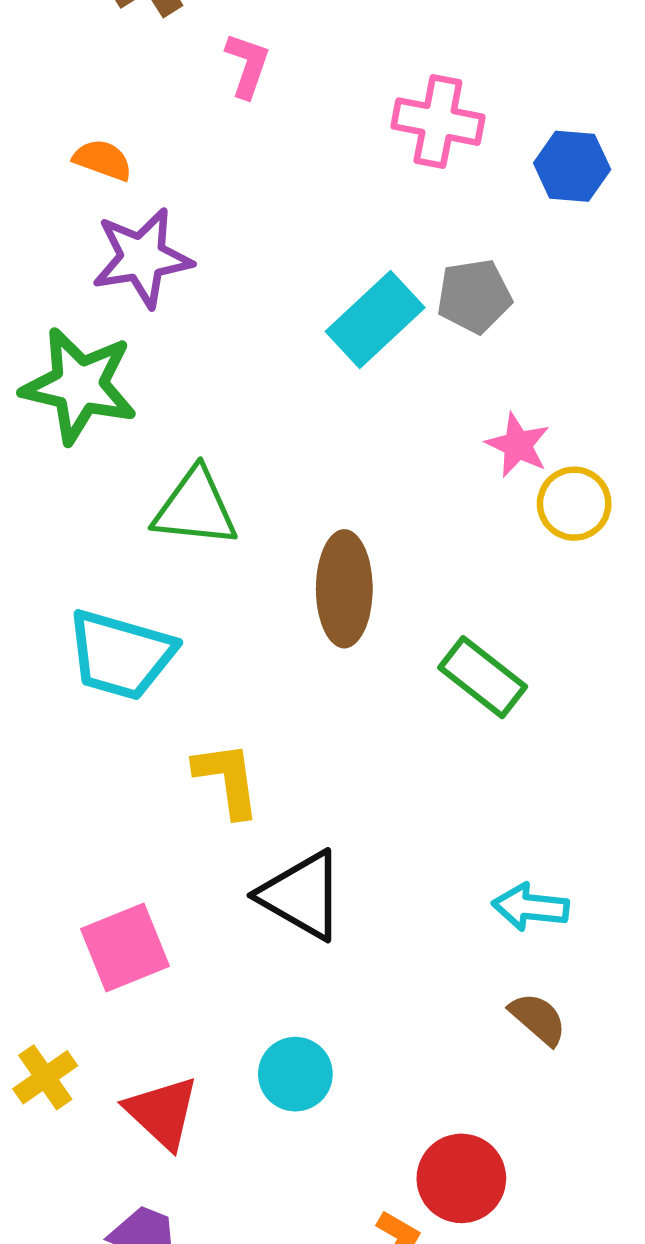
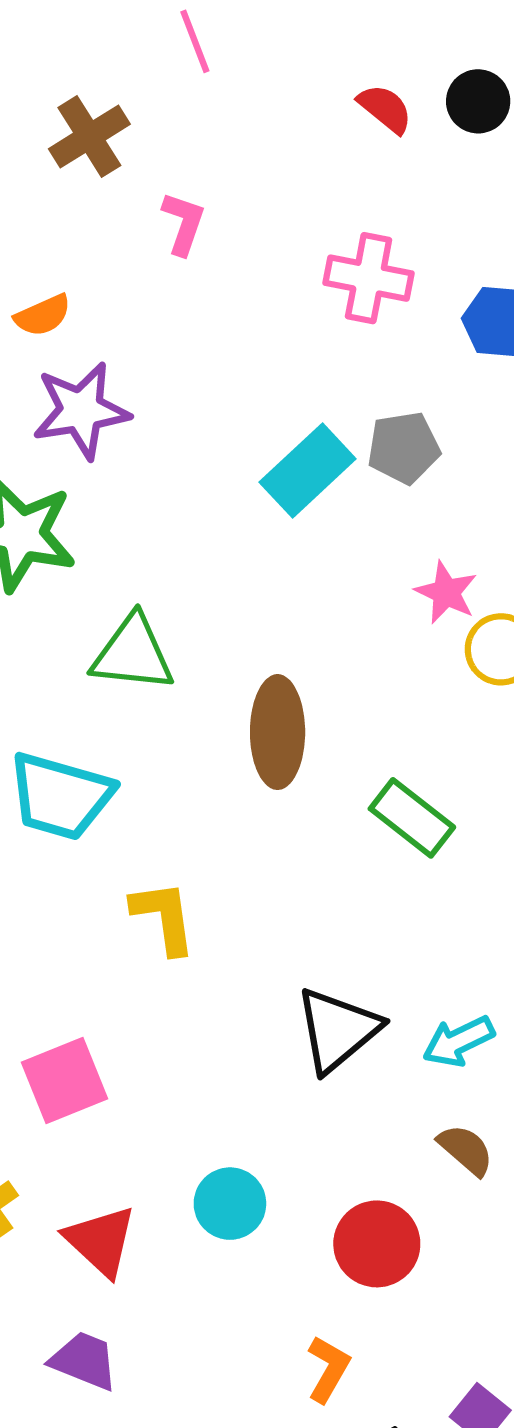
orange semicircle: (103, 160) -> (43, 315), turned 136
black triangle: (302, 895) -> (338, 1030), moved, turned 50
cyan arrow: (531, 907) -> (458, 1041), turned -32
red circle: (461, 1178) -> (377, 1244), moved

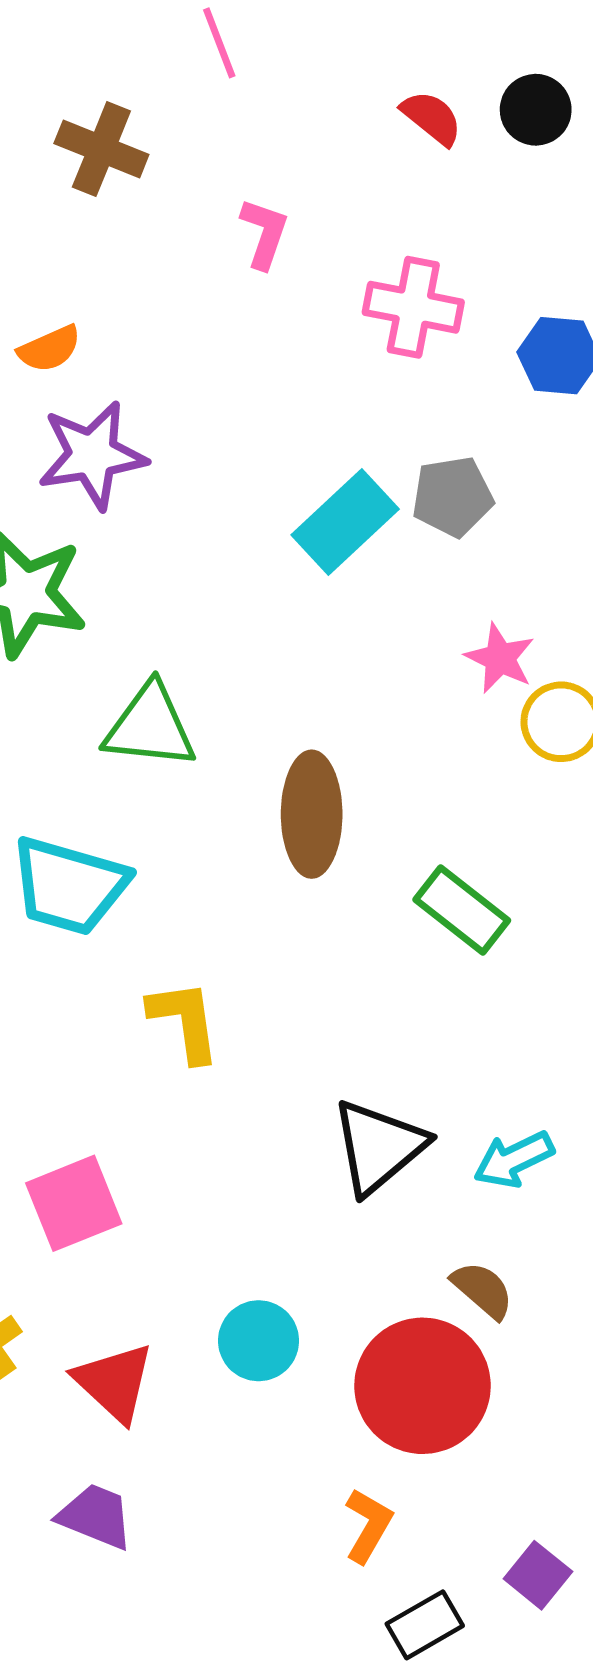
brown cross: (89, 136) -> (101, 149), turned -36
pink L-shape: (183, 223) -> (264, 233), moved
brown semicircle: (466, 1150) -> (483, 1290), moved
red circle: (377, 1244) -> (423, 1386), size x1.4

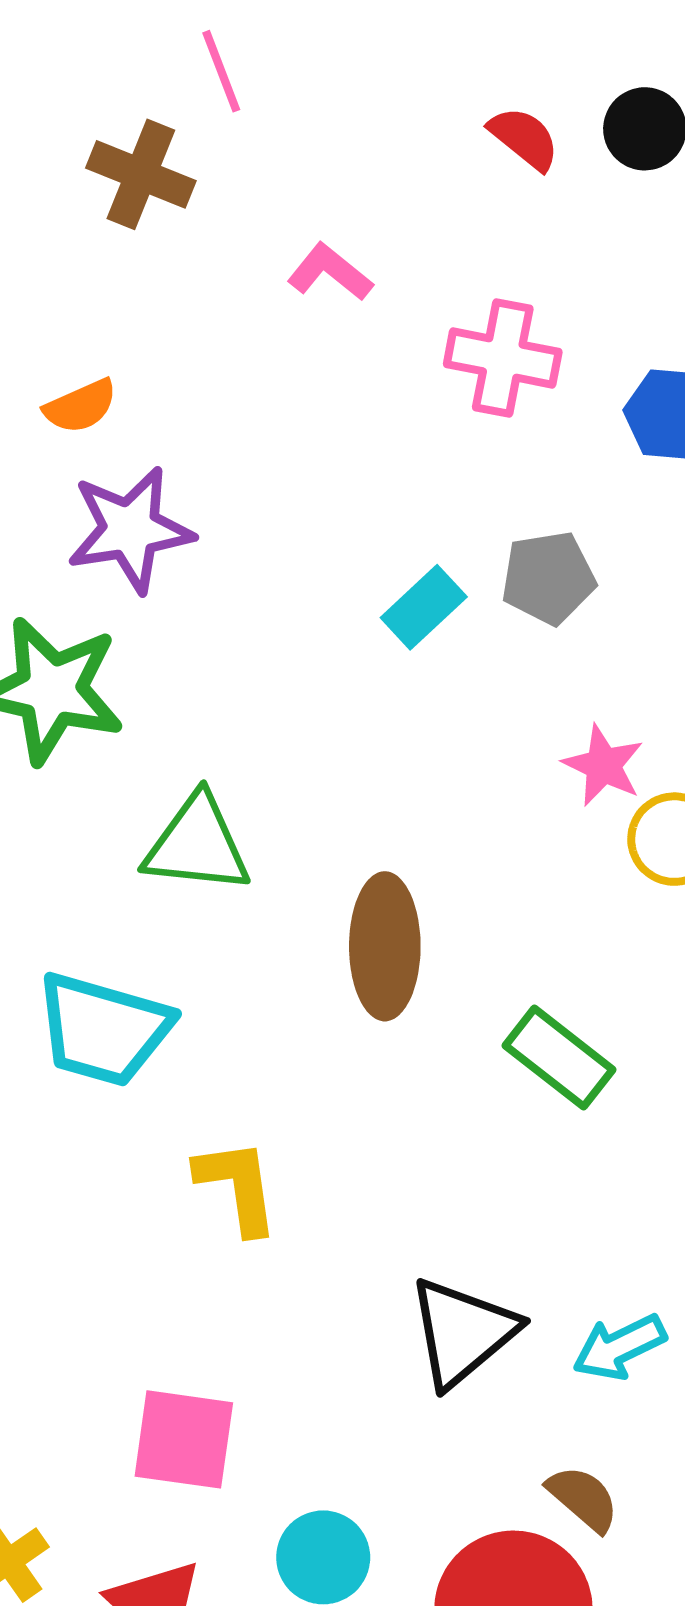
pink line: (219, 43) -> (221, 71), moved
pink L-shape: (264, 233) -> (330, 272), turned -70
cyan rectangle: (345, 522) -> (424, 607), size x0.7
pink square: (74, 1203) -> (184, 1439), moved, turned 30

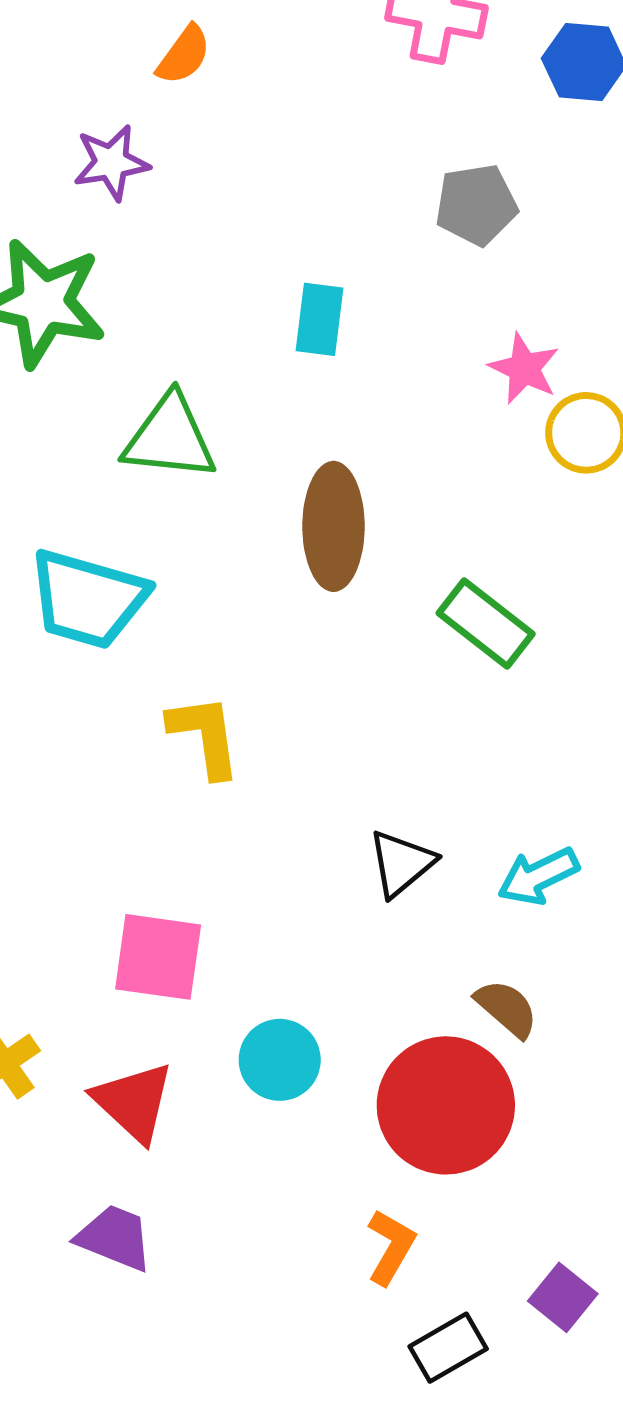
orange semicircle: (81, 406) -> (184, 55), moved, turned -30
purple star: (130, 530) -> (111, 163), size x0.7
cyan rectangle: (424, 607) -> (319, 319), moved, turned -40
black triangle: (463, 1332) -> (401, 863), size x0.7

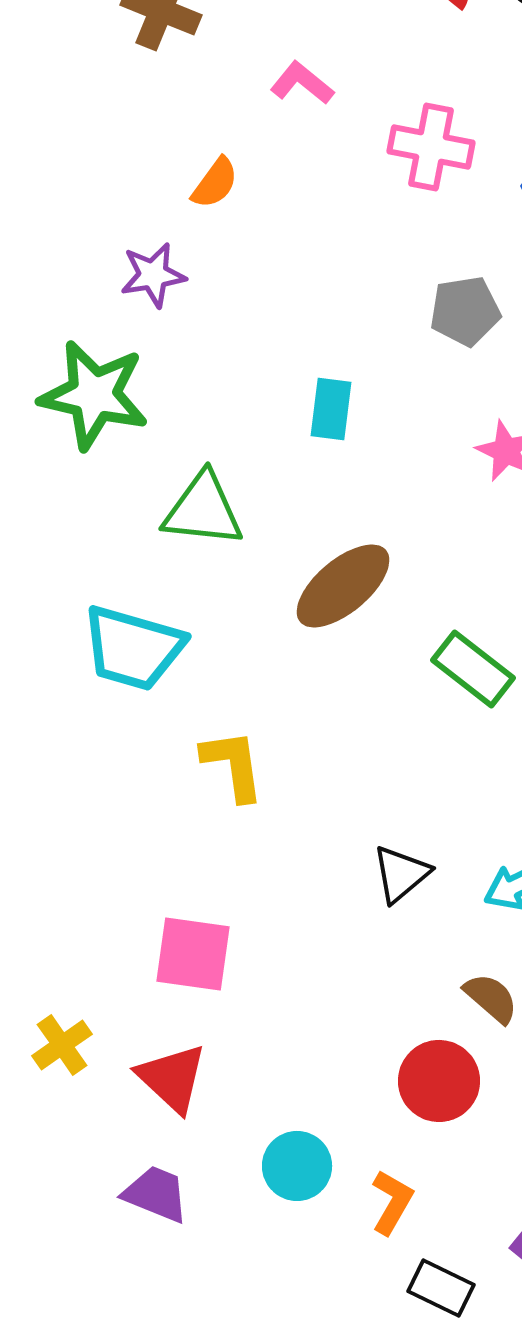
brown ellipse: (334, 526) -> (343, 586), turned 50
cyan circle: (280, 1060) -> (297, 1166), moved
red circle: (446, 1105) -> (439, 1081), size x0.7
black rectangle: (448, 1348) -> (441, 1288), turned 56

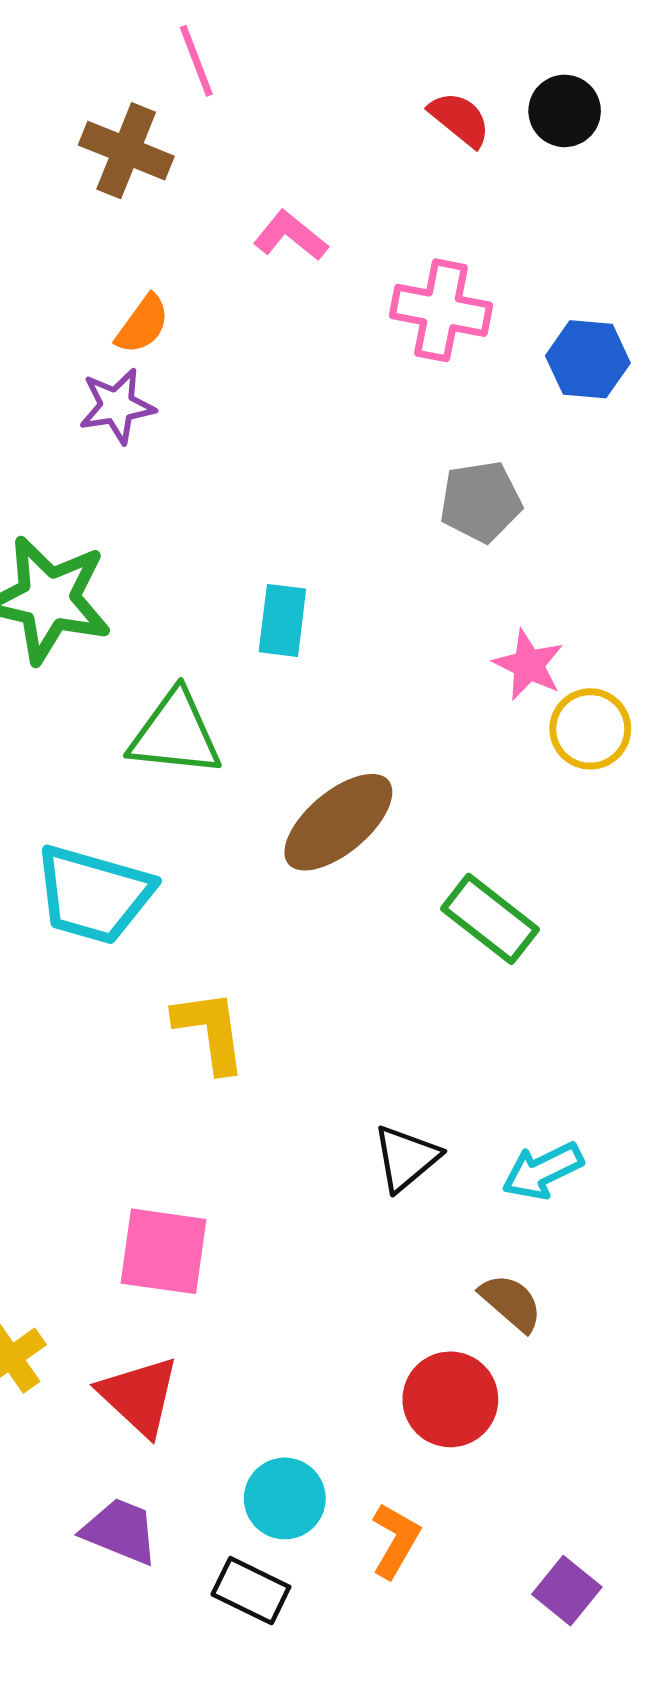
orange semicircle: (215, 183) -> (143, 324), moved
purple star: (153, 275) -> (117, 406), moved
cyan rectangle: (331, 409) -> (282, 620), moved
black rectangle: (441, 1288) -> (251, 1591), moved

